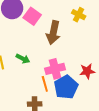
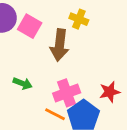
yellow cross: (79, 15) -> (79, 19), moved
orange line: (45, 84) -> (55, 114), turned -42

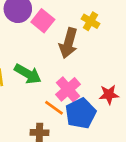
green arrow: (23, 83) -> (28, 74), size x1.5
pink cross: (67, 93) -> (68, 89), turned -30

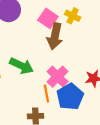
pink square: (43, 21) -> (48, 18), moved
orange line: (54, 108) -> (46, 94), turned 48

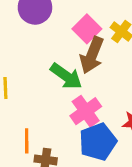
green arrow: (22, 66) -> (66, 76), moved
orange line: (46, 94) -> (27, 141), moved

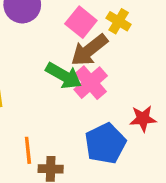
brown arrow: (92, 55) -> (89, 50), turned 36
pink cross: (86, 111) -> (91, 83), moved

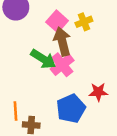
yellow cross: (119, 21) -> (84, 22), turned 35
brown arrow: (89, 50) -> (62, 42), turned 112

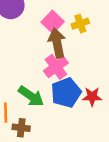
green arrow: (43, 59) -> (31, 96), moved
blue pentagon: (71, 109) -> (66, 93), moved

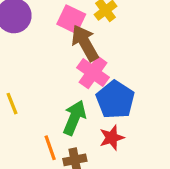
green arrow: (31, 96) -> (74, 118), turned -84
red star: (92, 97) -> (112, 138), moved

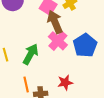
blue pentagon: (115, 100) -> (85, 45), moved
green arrow: (74, 118) -> (31, 54), moved

